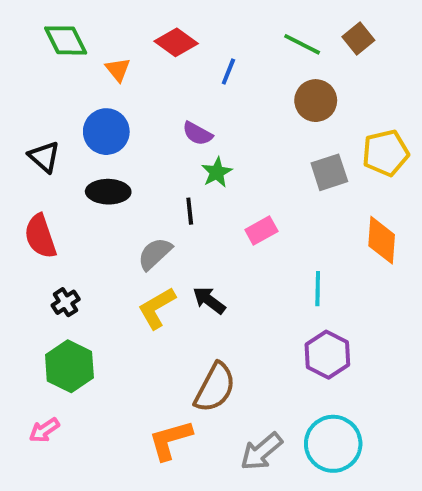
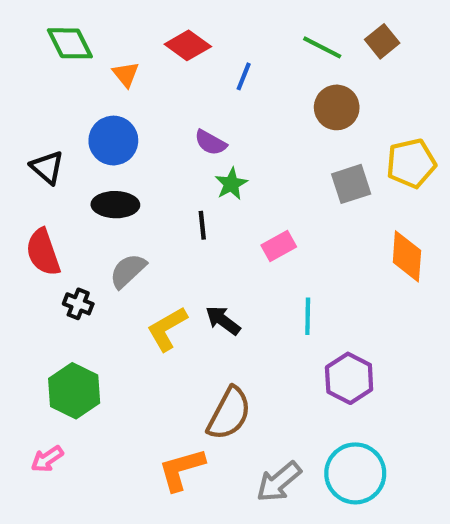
gray semicircle: (155, 254) -> (128, 271), moved
cyan line: (318, 289) -> (308, 316), moved
black cross: (66, 302) -> (78, 304), moved, turned -36

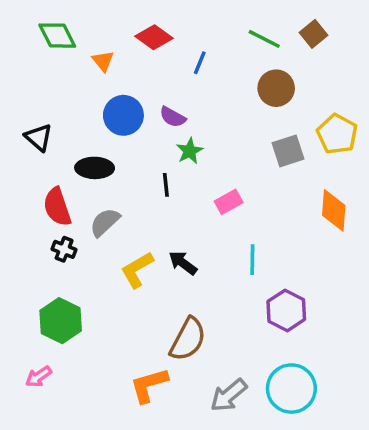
blue circle: (113, 141) -> (123, 115), moved
yellow pentagon: (411, 163) -> (337, 134), turned -30
red semicircle: (43, 252) -> (57, 207), moved

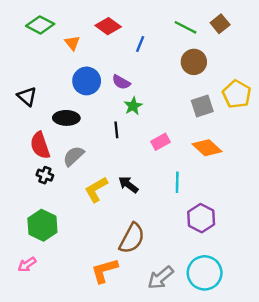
green diamond: (57, 36) -> (40, 25), turned -36
orange diamond: (334, 210) -> (207, 148), moved, turned -52

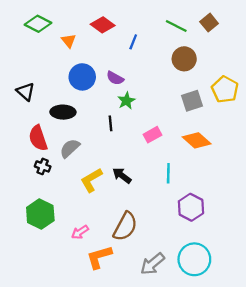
pink arrow: (27, 265) -> (80, 232), moved

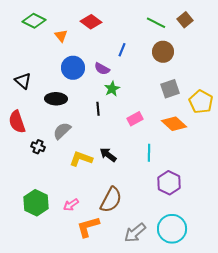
blue line: (133, 42) -> (122, 50), moved
yellow pentagon: (225, 89) -> (201, 102), moved
red semicircle: (38, 138) -> (17, 122), moved
yellow L-shape: (91, 180) -> (81, 159), turned 50
green hexagon: (40, 214) -> (36, 203), moved

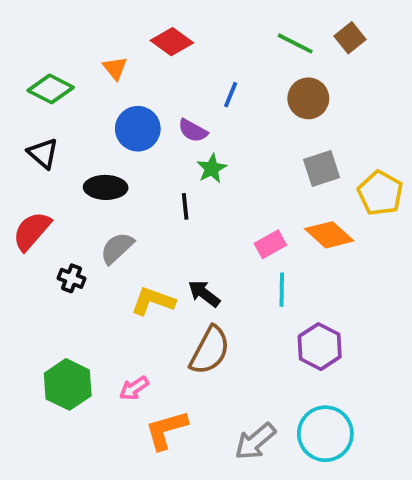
green diamond: (34, 21) -> (51, 89), moved
pink rectangle: (135, 119) -> (270, 244), moved
red semicircle: (17, 122) -> (32, 231), turned 60
brown semicircle: (111, 200) -> (210, 350), moved

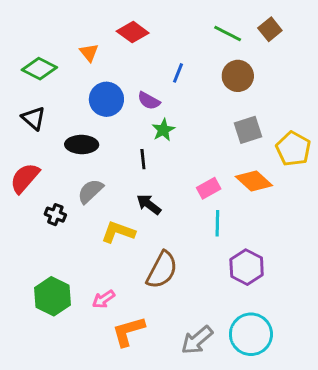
black arrow: (204, 294) -> (149, 204), moved

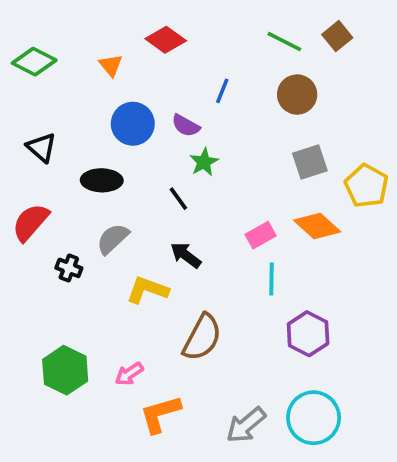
green diamond: (39, 69) -> (34, 62), moved
black line: (143, 159) -> (178, 199), turned -30

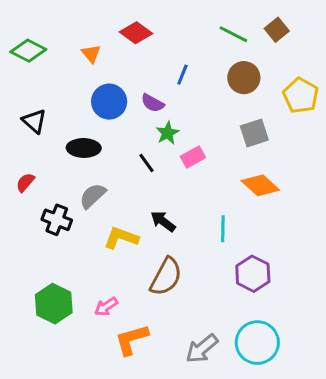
yellow pentagon: (366, 186) -> (301, 96), moved
red semicircle: (31, 222) -> (25, 182), size x0.6
pink rectangle: (261, 235) -> (193, 157), moved
black arrow: (186, 255) -> (163, 221), moved
black cross: (69, 268) -> (57, 220), size x1.4

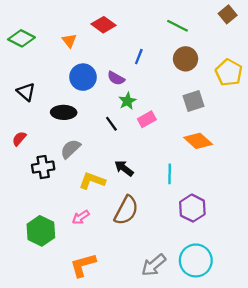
brown square: (277, 30) -> (228, 14), moved
black cross: (57, 220) -> (43, 167), turned -30
pink arrow: (106, 307) -> (81, 217), moved
orange L-shape: (132, 340) -> (83, 265), moved

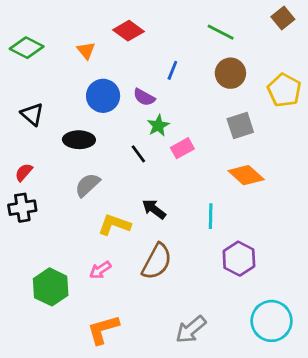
black cross: (43, 167) -> (22, 208), moved
cyan circle: (196, 260) -> (272, 321), moved

